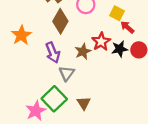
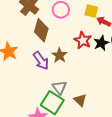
brown star: (83, 51) -> (59, 55), moved
gray triangle: (67, 73) -> (59, 88), moved

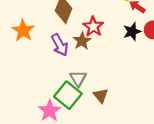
red star: (83, 40) -> (93, 27), moved

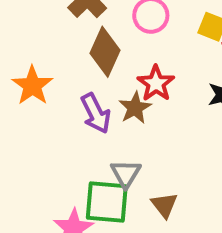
green square: (68, 95) -> (107, 202), turned -36

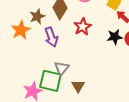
orange star: (32, 86) -> (21, 30), moved
brown star: (135, 108) -> (37, 16), moved

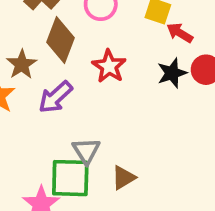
purple arrow: (51, 37) -> (55, 97), turned 78
brown triangle: (78, 86) -> (123, 178), turned 40

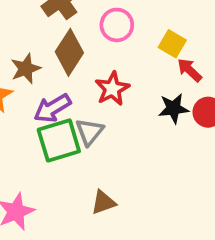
gray triangle: (86, 151) -> (90, 132), moved
green square: (70, 178) -> (59, 140), moved, turned -30

